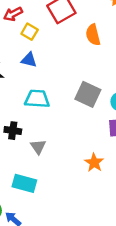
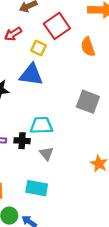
yellow square: (30, 32) -> (39, 48), moved
blue triangle: (29, 60) -> (31, 75), size x1.6
cyan trapezoid: (37, 99) -> (41, 125), moved

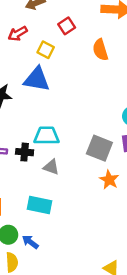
red square: (57, 26) -> (67, 26), size x0.6
gray square: (88, 102) -> (99, 148), moved
gray triangle: (46, 154) -> (51, 167), turned -32

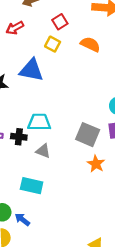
yellow square: (46, 50) -> (53, 44), moved
orange semicircle: (100, 50) -> (90, 44), turned 132

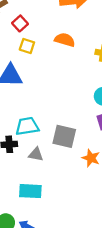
red square: (60, 22) -> (20, 23), moved
gray square: (88, 135) -> (64, 136), moved

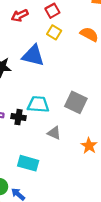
gray square: (64, 136) -> (76, 102), moved
gray triangle: (36, 154) -> (54, 133), moved

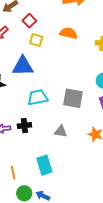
cyan trapezoid: (38, 104) -> (38, 97), moved
cyan rectangle: (28, 163) -> (44, 165), turned 72

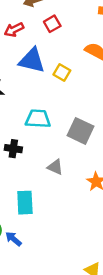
yellow square: (36, 40) -> (62, 73), moved
blue triangle: (23, 66) -> (32, 60), moved

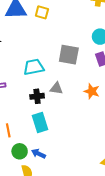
cyan trapezoid: (38, 119) -> (34, 67), moved
black cross: (13, 149) -> (37, 96), moved

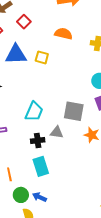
gray square: (69, 55) -> (74, 111), moved
cyan trapezoid: (34, 67) -> (34, 112), turned 125

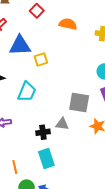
red square: (24, 22) -> (37, 11), moved
yellow square: (42, 57) -> (41, 60), moved, turned -32
cyan trapezoid: (34, 112) -> (27, 92), moved

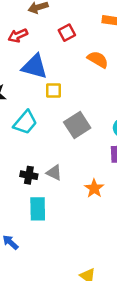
gray square: (79, 102) -> (77, 125), moved, turned 30
cyan rectangle: (46, 158) -> (38, 209), moved

